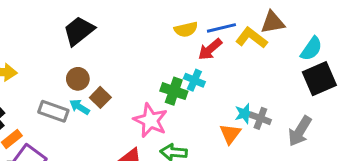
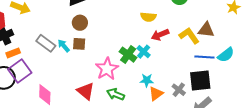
blue line: (221, 28) -> (204, 57), moved
brown circle: (78, 79) -> (80, 23), moved
black square: (319, 79) -> (200, 81), moved
brown square: (100, 97) -> (79, 44), turned 32
cyan star: (245, 114) -> (147, 80), moved

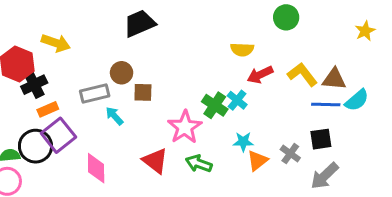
brown circle: (80, 23) -> (122, 73), moved
brown triangle: (206, 30) -> (334, 79), moved
gray rectangle: (46, 43) -> (95, 94), turned -48
cyan arrow: (64, 46) -> (114, 116), moved
black square: (200, 81) -> (321, 139), size x0.7

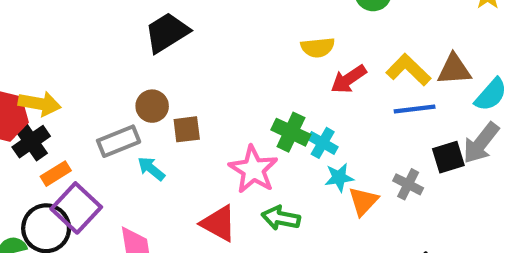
yellow arrow: (56, 43) -> (40, 104), moved
cyan cross: (237, 100) -> (323, 143), moved
blue line: (326, 104) -> (415, 109), moved
gray arrow: (325, 176) -> (481, 143), moved

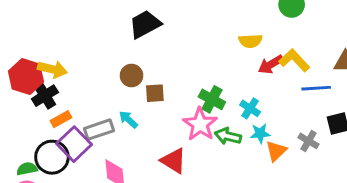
yellow L-shape: (408, 70) -> (294, 60), moved
green cross: (291, 132) -> (212, 99), moved
gray rectangle: (119, 141) -> (99, 130), moved
green arrow: (281, 218) -> (228, 136), moved

